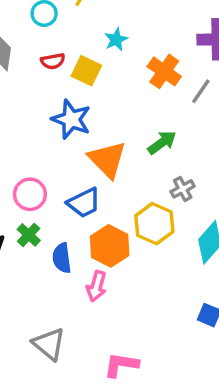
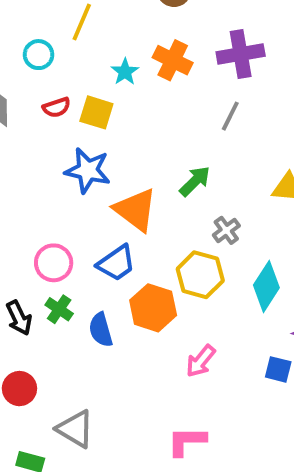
orange cross: (164, 71) -> (173, 60), moved
pink arrow: (97, 286) -> (201, 361), moved, turned 32
gray triangle: (49, 344) -> (75, 429), moved

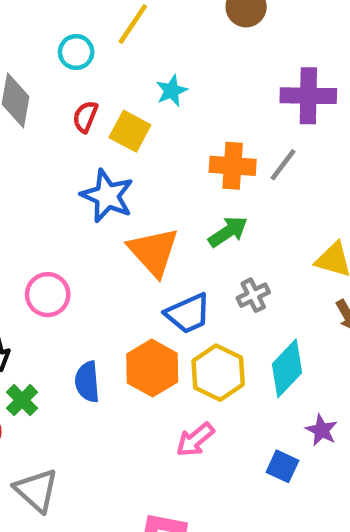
orange cross: (173, 60) -> (233, 166), moved, turned -33
red semicircle: (57, 107) -> (85, 117), turned 120
blue trapezoid: (116, 263) -> (188, 313), moved
yellow hexagon: (200, 275) -> (218, 373), moved
green cross: (59, 309) -> (22, 400), moved

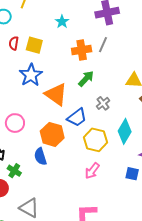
cyan star: (172, 91) -> (62, 22), moved
blue star: (107, 196) -> (31, 75), turned 30
orange hexagon: (152, 368) -> (52, 134), moved

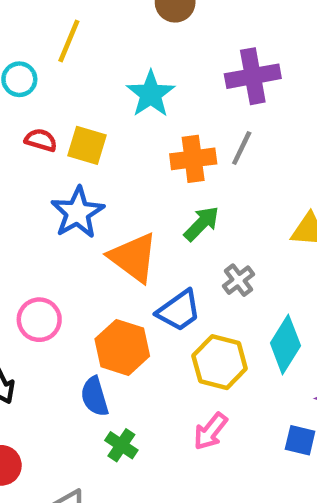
cyan star: (62, 22) -> (151, 94), size x1.5
red semicircle: (14, 43) -> (41, 140), turned 96
green cross: (14, 171) -> (121, 445), moved

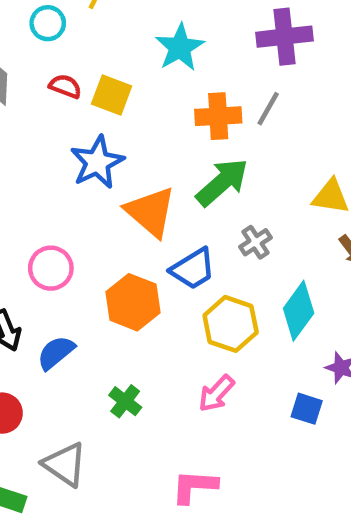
green arrow: (202, 224) -> (222, 182), size x1.4
blue semicircle: (95, 396) -> (56, 353), moved, turned 63

